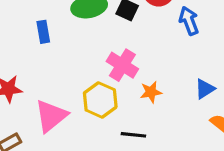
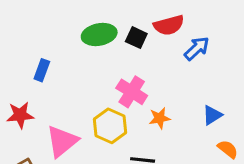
blue arrow: (189, 21) -> (197, 48), turned 68
blue rectangle: (43, 32) -> (42, 70), moved, turned 30

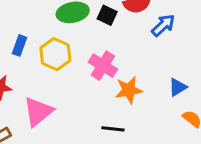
orange star: (160, 118) -> (129, 90), size x1.4
yellow hexagon: (110, 126) -> (55, 54), moved

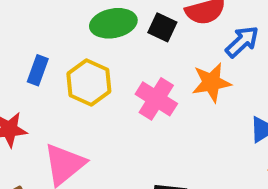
orange star: (129, 90) -> (211, 83), moved

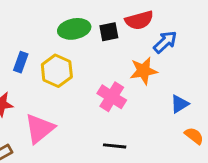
black square: (162, 27) -> (109, 32), turned -36
pink cross: (156, 99) -> (112, 97), moved

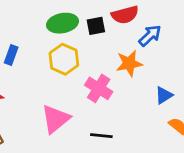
yellow hexagon: (57, 71) -> (64, 59), moved
pink triangle: (40, 129) -> (56, 119), moved

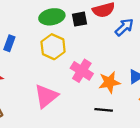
orange star: (129, 63) -> (109, 82), moved
black line: (101, 136) -> (104, 110), moved

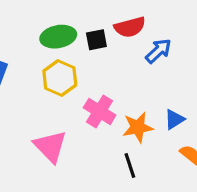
pink triangle: (46, 96) -> (50, 146), turned -35
black line: (104, 110) -> (130, 166), turned 66

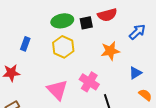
blue arrow: (158, 51) -> (137, 32), moved
pink cross: (100, 111) -> (89, 82), moved
orange star: (138, 127) -> (110, 51), moved

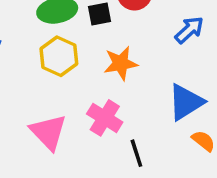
orange star: (110, 51) -> (121, 63), moved
blue triangle: (135, 73) -> (186, 102), size x1.6

